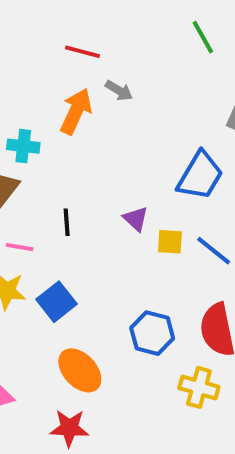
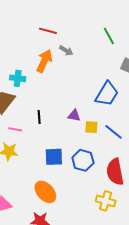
green line: (203, 37) -> (109, 36), moved
purple triangle: (136, 219) -> (74, 115), turned -32
blue square: (57, 302) -> (54, 157), moved, turned 36
blue hexagon: (152, 333) -> (83, 160), moved

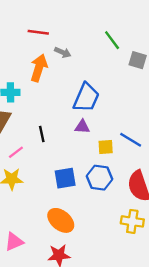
green line: (109, 36) -> (112, 40), moved
blue trapezoid: (107, 94) -> (86, 98), moved
yellow square: (91, 127) -> (106, 147), moved
pink line: (15, 129) -> (16, 152), turned -40

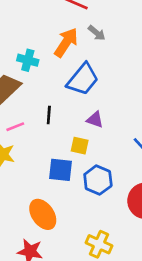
blue trapezoid: (86, 98) -> (83, 79), moved
yellow square: (106, 147) -> (80, 146), moved
yellow cross: (132, 221) -> (99, 244), moved

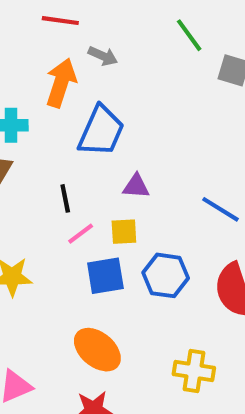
pink line: (15, 127) -> (81, 234), moved

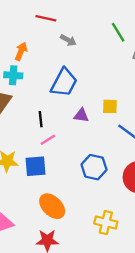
orange arrow: (61, 83) -> (21, 51), moved, size x0.7
yellow square: (124, 232) -> (110, 106), moved
blue square: (105, 276) -> (35, 166), moved

